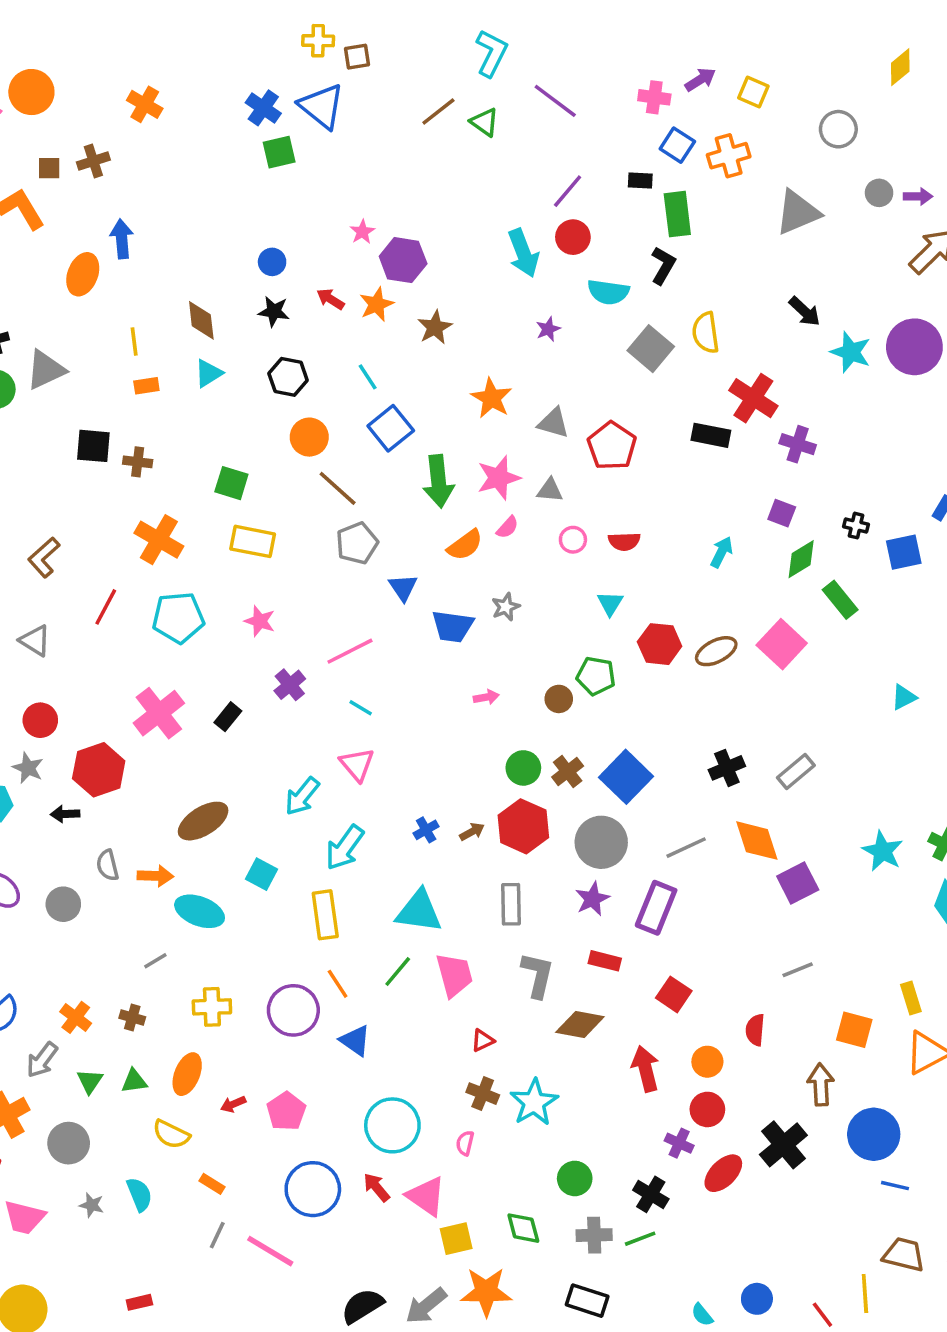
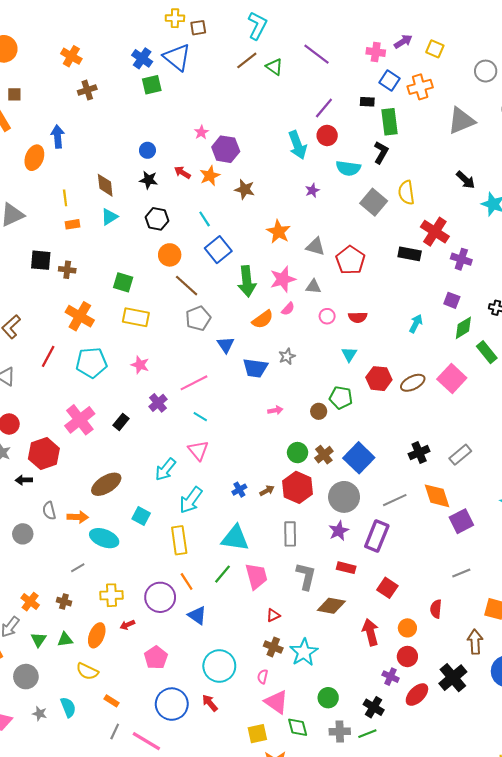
cyan L-shape: (492, 53) -> (257, 26), moved
brown cross: (93, 161) -> (87, 90), moved
brown star: (435, 327) -> (245, 189), turned -30
red arrow: (233, 1104) -> (127, 625), moved
pink triangle: (426, 1196) -> (276, 702), moved

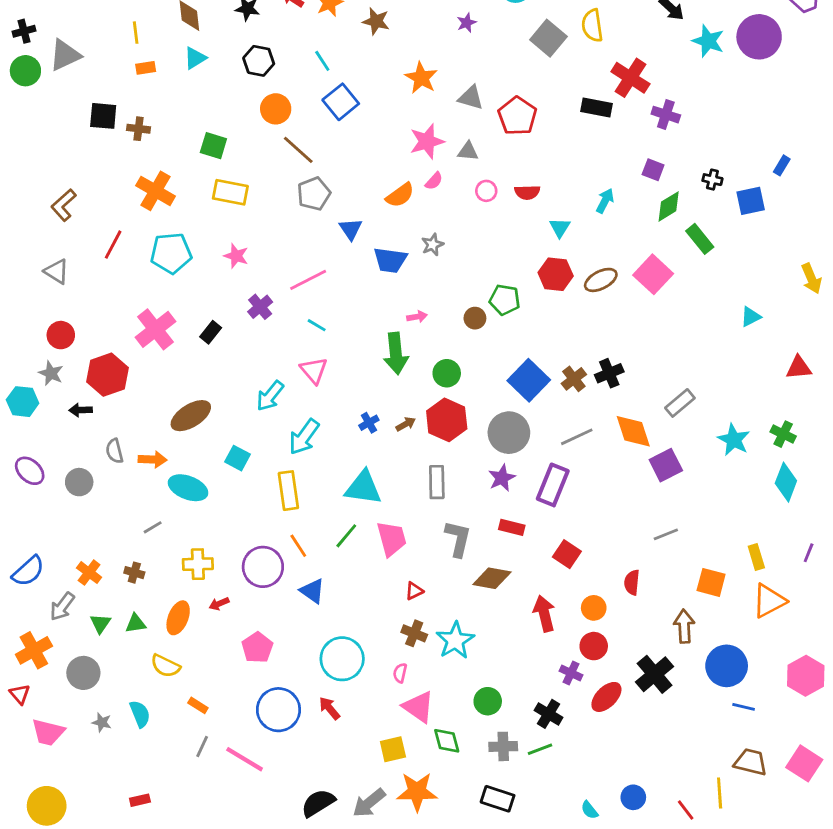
green arrow: (247, 281) -> (396, 353), moved
cyan triangle: (349, 354) -> (560, 228), moved
brown cross: (324, 455) -> (574, 379), moved
gray rectangle: (460, 455) -> (680, 403), moved

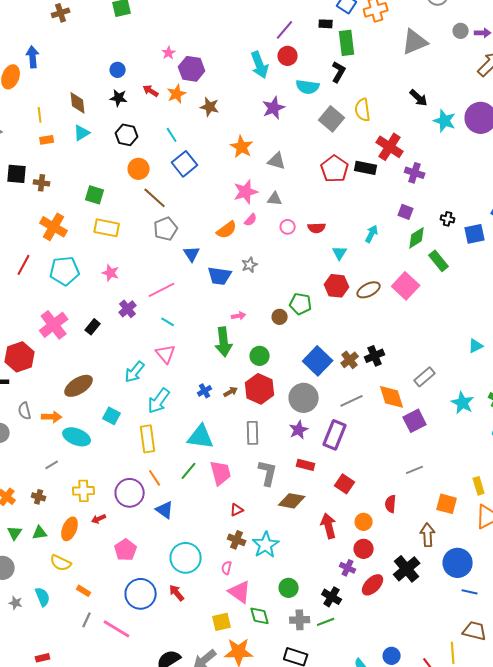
purple star: (466, 23) -> (274, 108), size x1.6
red pentagon: (517, 116) -> (335, 169), moved
cyan triangle: (751, 317) -> (476, 346), moved

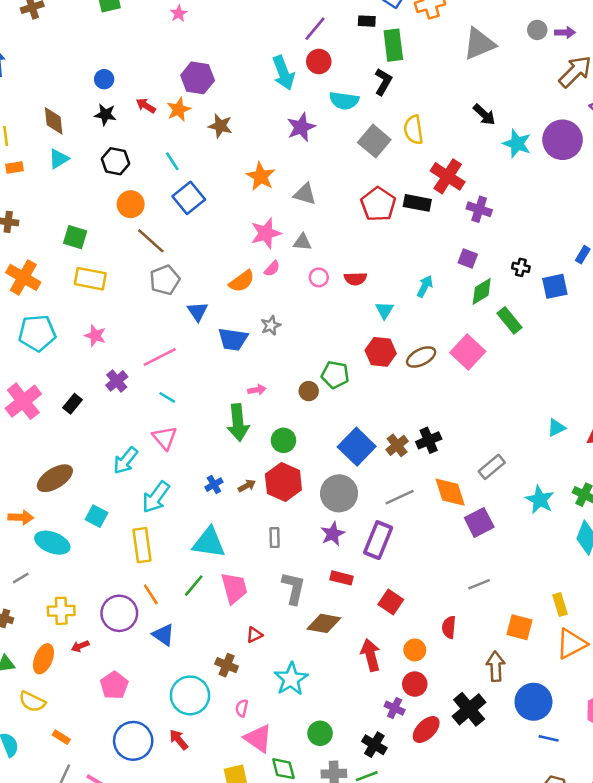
pink star: (169, 53) -> (179, 14), moved
gray rectangle: (253, 433) -> (275, 538), size x0.7
brown cross: (237, 540) -> (227, 665), moved

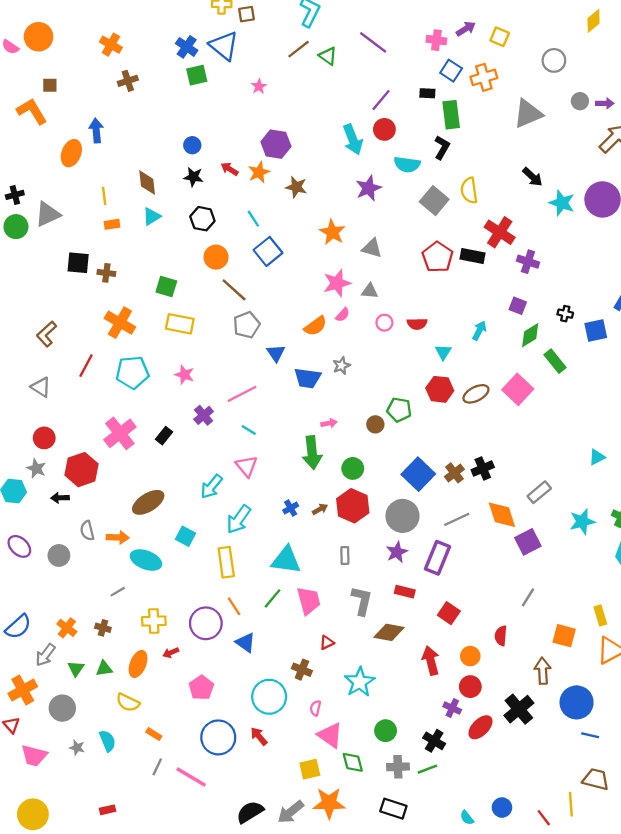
cyan star: (540, 500) -> (582, 522), turned 30
gray line: (479, 584) -> (528, 597), turned -36

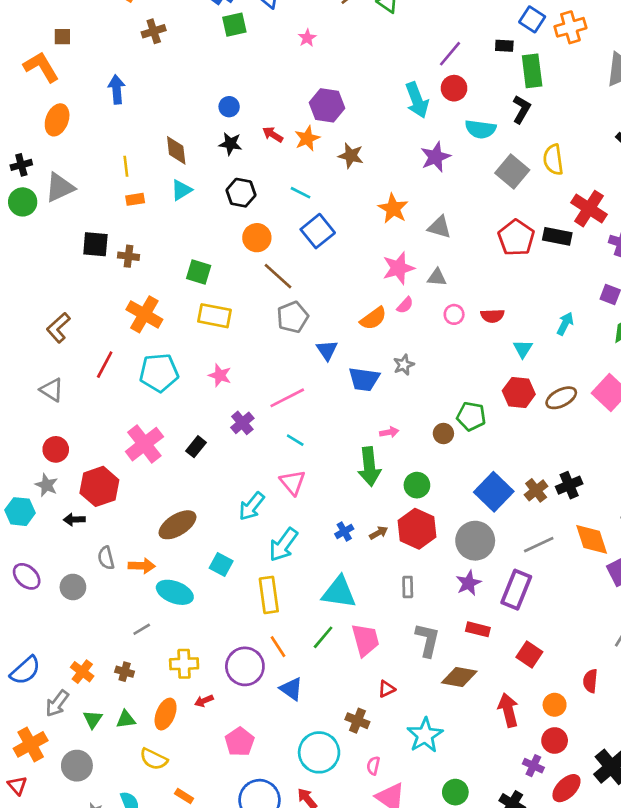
orange ellipse: (71, 153) -> (57, 120), moved
cyan line: (253, 219) -> (301, 193), turned -30

